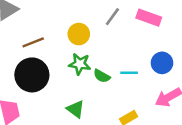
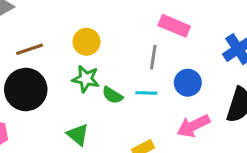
gray line: (112, 17) -> (153, 57), moved, turned -30

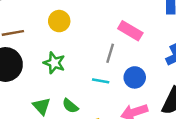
yellow circle: (86, 42) -> (59, 21), moved
green semicircle: (112, 95) -> (70, 106), moved

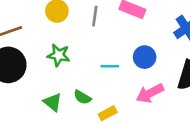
gray line: (110, 53) -> (95, 16), moved

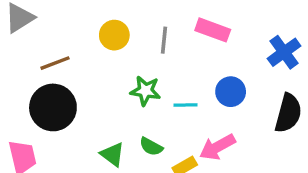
green star: (59, 55) -> (145, 91), moved
pink arrow: (150, 93) -> (217, 147), moved

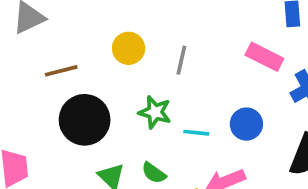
pink rectangle: (213, 30) -> (264, 57), moved
black circle: (53, 107) -> (85, 120), moved

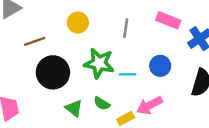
gray line: (181, 60) -> (126, 28), moved
green star: (155, 112) -> (99, 63), size x1.4

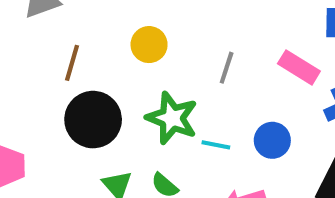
brown line: (35, 41) -> (72, 63), turned -65

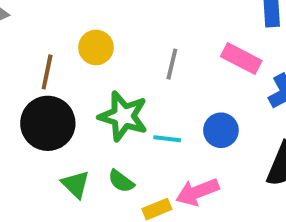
brown line: (72, 63) -> (47, 72), moved

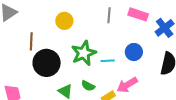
gray line: (172, 64) -> (109, 15), moved
brown line: (47, 72) -> (31, 41), moved
green star: (123, 116) -> (84, 53), turned -30

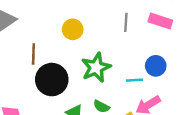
cyan line: (108, 61) -> (134, 80), moved

